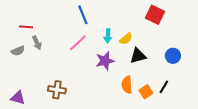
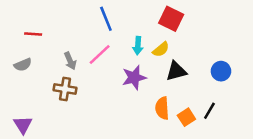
red square: (155, 15) -> (171, 19), moved
gray arrow: (37, 43) -> (70, 61), moved
brown cross: (57, 90) -> (65, 89), moved
purple triangle: (18, 98) -> (23, 125), turned 42

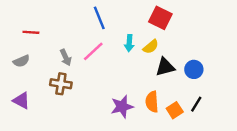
blue circle: (221, 71) -> (194, 69), moved
purple star: (134, 78) -> (122, 107), moved
purple triangle: (23, 125) -> (21, 101), moved, turned -30

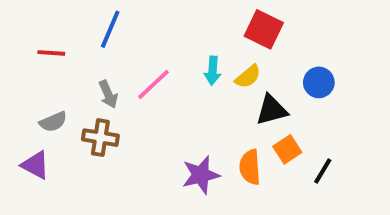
blue line: (99, 18) -> (110, 29), moved, turned 45
gray semicircle: (21, 61) -> (53, 122), moved
blue circle: (194, 69) -> (319, 82), moved
orange square: (175, 110) -> (287, 149), moved

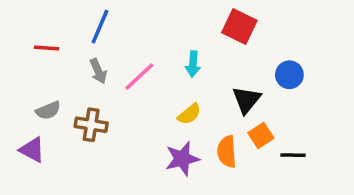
yellow semicircle: (248, 77) -> (189, 114), moved
gray arrow: (108, 94) -> (98, 71), moved
black triangle: (272, 110) -> (247, 100), turned -36
black line: (323, 171) -> (293, 155), turned 60

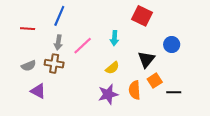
gray arrow: (98, 71) -> (58, 42), turned 32
brown cross: (91, 125) -> (54, 64), moved
purple triangle: (32, 150) -> (38, 91), moved

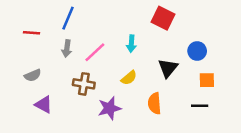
brown cross: (54, 64) -> (84, 84), moved
orange square: (155, 81) -> (207, 80), moved, turned 32
purple star: (108, 94) -> (109, 108), moved

